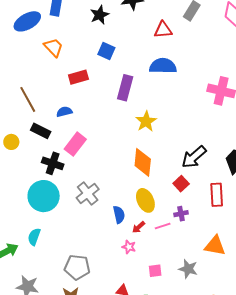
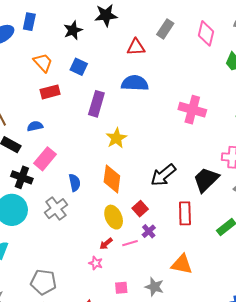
orange trapezoid: (53, 47) -> (43, 62), moved
red square: (181, 184) -> (140, 209), moved
purple cross: (181, 214) -> (149, 231), turned -32
blue semicircle: (119, 215) -> (75, 183), moved

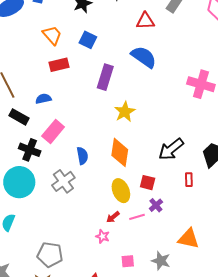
blue semicircle: (135, 83) -> (144, 57), turned 32
red square: (140, 209) -> (148, 183), turned -35
red rectangle: (185, 213) -> (189, 180), moved, size x0.6

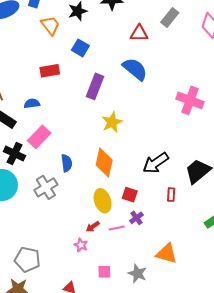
orange trapezoid: (52, 35) -> (50, 25), moved

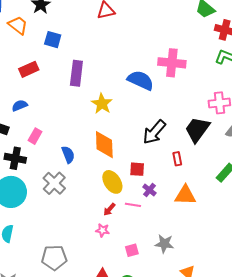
blue semicircle: (135, 69) -> (141, 80), moved
pink rectangle: (39, 137) -> (35, 136), size x0.7
pink line: (117, 228) -> (133, 205), turned 35
orange triangle: (167, 254) -> (185, 195), moved

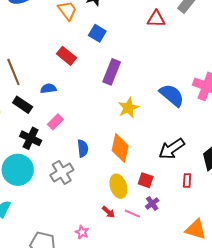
red rectangle: (29, 69) -> (67, 56), turned 48
orange triangle: (185, 195) -> (196, 229), moved
red arrow: (109, 209) -> (108, 212), turned -104
pink star: (103, 230) -> (82, 232), moved

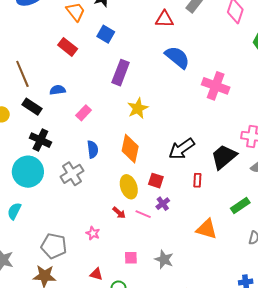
red rectangle: (67, 56) -> (68, 47), moved
blue semicircle: (172, 95) -> (177, 57), moved
pink rectangle: (55, 122) -> (84, 113), moved

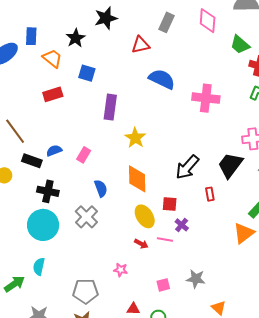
red rectangle: (68, 47) -> (53, 94), turned -42
blue semicircle: (58, 90) -> (54, 151), moved
orange triangle: (207, 229) -> (244, 233), moved, turned -40

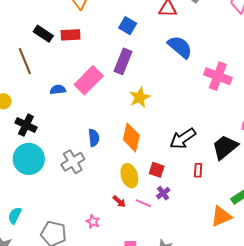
blue square: (87, 73) -> (128, 26), moved
pink rectangle: (84, 155) -> (89, 80), moved, size x1.8
black rectangle: (32, 161) -> (43, 34), moved
black cross: (48, 191) -> (26, 125), moved
cyan semicircle: (39, 267) -> (15, 215), moved

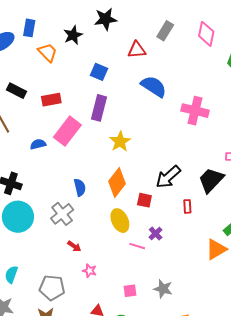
red rectangle: (70, 35) -> (51, 100), moved
orange diamond: (131, 138) -> (117, 182), turned 32
red square: (157, 170) -> (144, 200), moved
red arrow: (119, 201) -> (74, 246), moved

